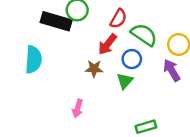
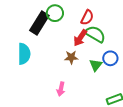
black rectangle: (56, 21) -> (39, 23), turned -70
green semicircle: (144, 35) -> (95, 34), moved
blue circle: (132, 59) -> (110, 58), moved

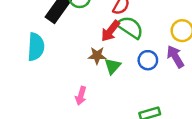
green triangle: (96, 65) -> (113, 66), moved

